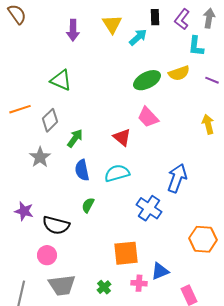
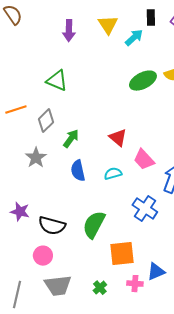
pink trapezoid: (148, 117) -> (144, 160), moved
cyan semicircle: (117, 173) -> (113, 174), size x0.7
green semicircle: (88, 205) -> (94, 225), moved, size x1.8

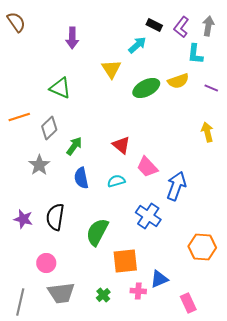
black rectangle: (151, 18) -> (154, 25), turned -63
yellow triangle: (108, 25) -> (111, 69), moved
black semicircle: (52, 226) -> (55, 217), moved, turned 84

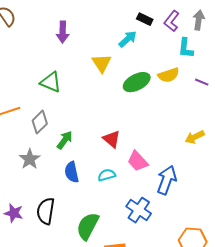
yellow arrow: (207, 132) -> (195, 137), moved, turned -102

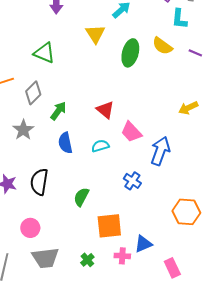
yellow semicircle: (169, 75) -> (162, 46), turned 55
green ellipse: (137, 82) -> (130, 53), turned -48
blue cross: (139, 210) -> (132, 181), size x0.7
green semicircle: (88, 226) -> (81, 197), size x0.7

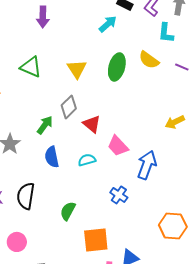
yellow triangle: (95, 34) -> (77, 69), moved
gray diamond: (33, 93) -> (69, 107), moved

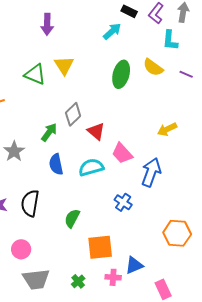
yellow triangle: (77, 69) -> (64, 65), moved
yellow arrow: (175, 122) -> (167, 129), moved
cyan semicircle: (87, 160) -> (91, 167), size x1.4

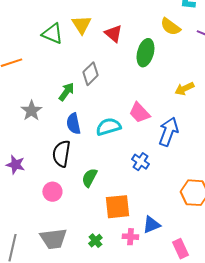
green ellipse: (121, 74) -> (145, 53), moved
red triangle: (96, 131) -> (113, 34), moved
black semicircle: (30, 203) -> (61, 154), moved
pink circle: (21, 249) -> (52, 192), moved

